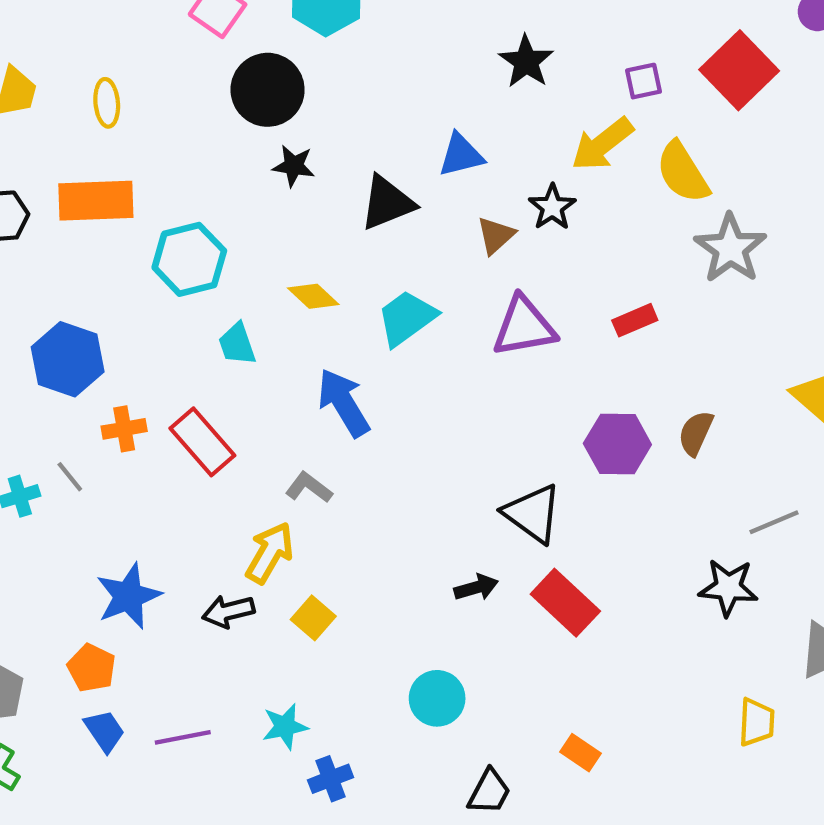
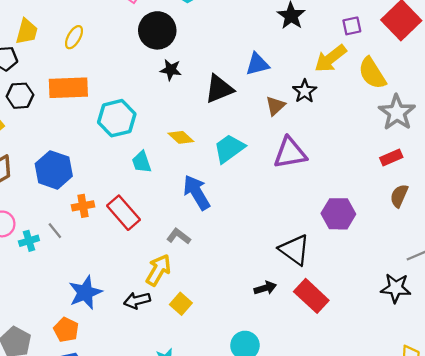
yellow ellipse: (107, 103) -> (74, 37), turned 35
red rectangle: (635, 320) -> (391, 158), moved
brown semicircle: (696, 433) -> (399, 196), moved

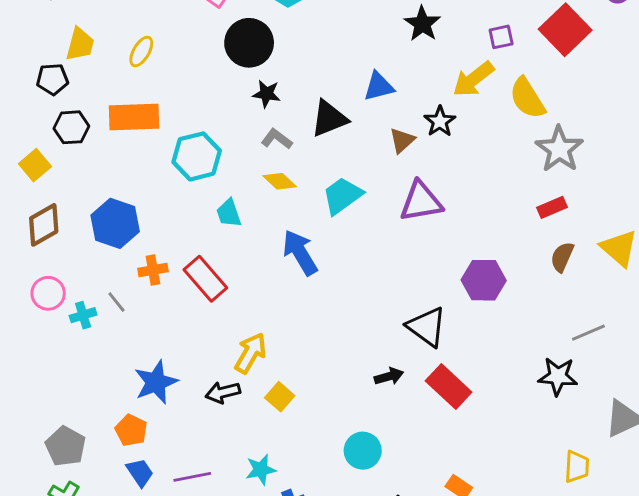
gray L-shape: (179, 236) -> (277, 139), moved

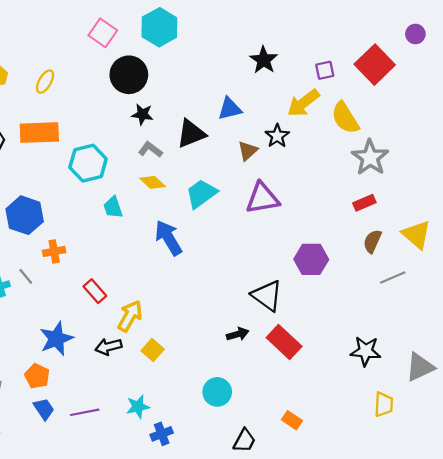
red rectangle: (205, 279) -> (95, 291), moved, size x0.7
gray line: (588, 333) -> (393, 278), moved
black star: (558, 376) -> (366, 351), moved

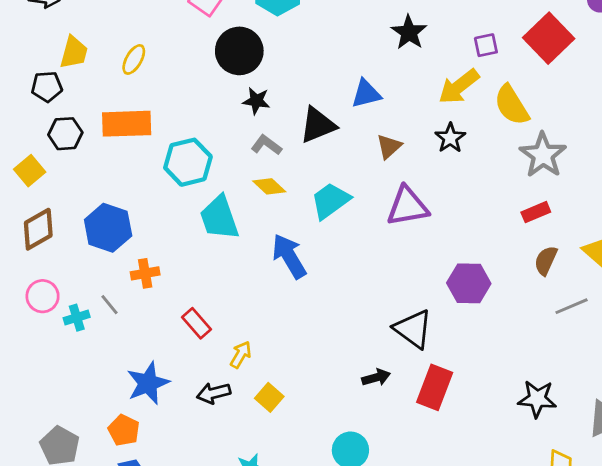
black star: (277, 136) -> (450, 138), moved
cyan trapezoid: (113, 207) -> (219, 218), size x1.6
yellow arrow: (130, 316) -> (241, 355), size x0.7
red rectangle: (284, 342) -> (435, 387), turned 68

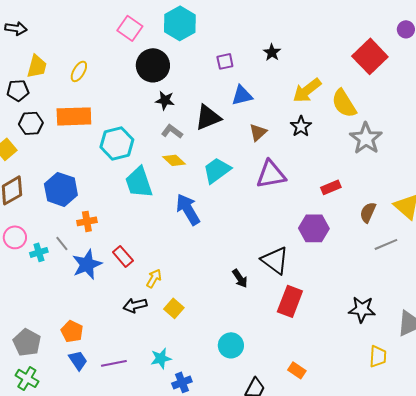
black star: (409, 32) -> (272, 52), size x0.7
purple square: (486, 45) -> (225, 61), moved
red rectangle: (536, 212) -> (331, 187), moved
black arrow: (376, 377) -> (240, 278), moved, turned 72
blue star: (148, 383) -> (87, 264), moved

